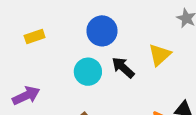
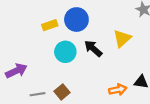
yellow rectangle: (35, 37) -> (50, 25), moved

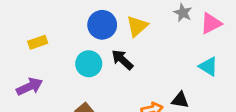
yellow rectangle: (50, 25) -> (38, 42), moved
yellow triangle: (122, 38) -> (137, 26), moved

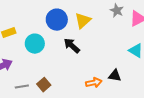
cyan circle: (89, 64) -> (35, 44), moved

